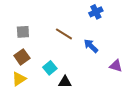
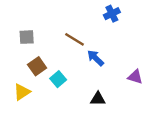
blue arrow: (91, 46) -> (96, 58), moved
brown square: (22, 57) -> (37, 66), moved
black triangle: (65, 82) -> (98, 99), moved

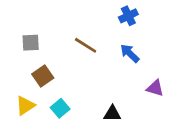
blue arrow: (96, 58) -> (130, 53), moved
cyan square: (58, 79) -> (60, 108), moved

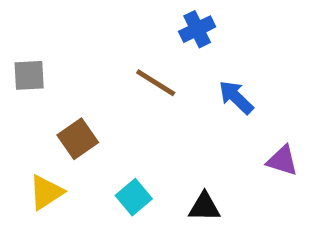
blue cross: (128, 16) -> (197, 29), moved
gray square: (31, 43) -> (29, 75), moved
cyan square: (60, 108) -> (134, 197), moved

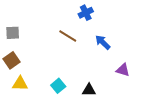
brown square: (78, 139) -> (12, 60), moved
yellow triangle: (46, 192) -> (20, 84), turned 35

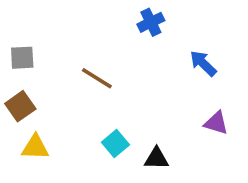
brown line: (68, 36) -> (97, 78), moved
blue arrow: (103, 42) -> (203, 63), moved
cyan square: (58, 86) -> (115, 144), moved

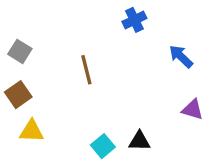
gray square: (22, 58) -> (20, 51), turned 35
brown line: (97, 78) -> (86, 70), turned 44
cyan square: (115, 144) -> (103, 146), moved

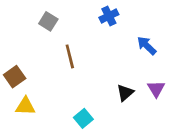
gray square: (20, 51) -> (48, 21), moved
purple triangle: (192, 110) -> (156, 89), turned 42
black triangle: (139, 141) -> (125, 93), moved, turned -42

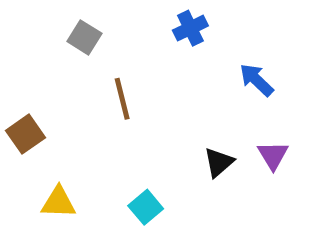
yellow triangle: (25, 106) -> (58, 202), moved

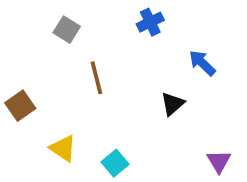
purple triangle: (273, 155) -> (219, 161), moved
black triangle: (219, 162) -> (173, 104), moved
yellow triangle: (58, 202) -> (63, 148), moved, turned 32

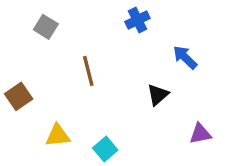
gray square: (67, 30) -> (46, 27), moved
yellow triangle: (63, 148) -> (58, 135), turned -40
purple triangle: (219, 161) -> (200, 134), moved, turned 50

